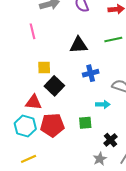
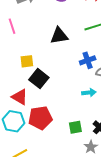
blue cross: (91, 73) -> (88, 60), moved
red triangle: (34, 102) -> (20, 97), turned 30
green square: (85, 123) -> (75, 127), moved

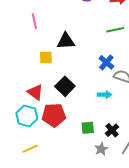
black triangle: (59, 36) -> (66, 41), moved
blue cross: (88, 60) -> (106, 62), turned -35
black square: (39, 79) -> (65, 86), moved

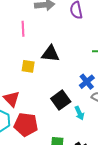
black square: (65, 86) -> (61, 100), moved
cyan arrow: (105, 95) -> (79, 113), turned 56

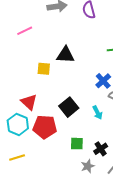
pink line: (23, 29) -> (25, 31), moved, turned 70
black square: (61, 100) -> (69, 107), moved

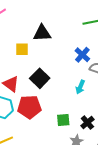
black square: (69, 107) -> (40, 78), moved
cyan arrow: (98, 113) -> (80, 87), turned 56

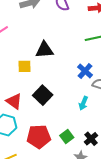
red pentagon: (29, 107) -> (39, 137), moved
green square: (63, 120) -> (67, 137), turned -32

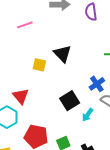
black triangle: (44, 50) -> (63, 54), turned 36
black square: (43, 95) -> (70, 101), moved

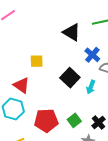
black triangle: (63, 54) -> (72, 32), moved
yellow square: (39, 65) -> (37, 61), moved

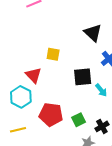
black square: (70, 78) -> (83, 77), turned 30
cyan arrow: (91, 87) -> (101, 90), turned -72

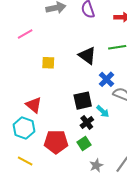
yellow square: (53, 54) -> (48, 63), moved
black cross: (102, 126) -> (87, 122), moved
yellow line: (18, 130) -> (25, 161), turned 49

